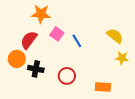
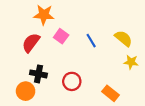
blue line: (77, 41) -> (91, 41), moved
orange circle: (17, 59) -> (26, 91), moved
orange rectangle: (103, 87) -> (111, 93), turned 35

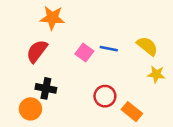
pink square: (61, 36) -> (84, 52), moved
blue line: (91, 41) -> (109, 49), turned -48
red circle: (72, 81) -> (105, 96), moved

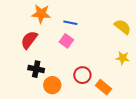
yellow semicircle: (147, 46) -> (123, 27), moved
blue line: (109, 49) -> (70, 23), moved
orange circle: (30, 109) -> (52, 85), moved

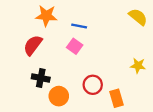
yellow semicircle: (123, 27) -> (138, 17), moved
orange rectangle: (104, 87) -> (117, 98), turned 35

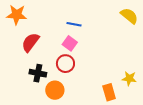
orange star: (46, 16) -> (17, 15), moved
yellow star: (138, 66) -> (129, 78), moved
red circle: (93, 85) -> (65, 64), moved

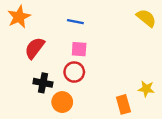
orange star: (17, 15) -> (19, 17), turned -30
blue line: (74, 24) -> (75, 22), moved
pink square: (70, 43) -> (79, 49), turned -32

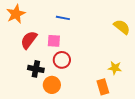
yellow semicircle: (146, 18) -> (122, 27), moved
pink square: (79, 49) -> (54, 41), moved
yellow star: (146, 89) -> (115, 68), moved

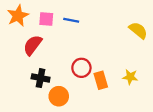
pink square: (54, 41) -> (46, 19), moved
red circle: (62, 60) -> (81, 68), moved
orange rectangle: (103, 87) -> (101, 80), moved

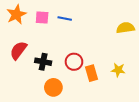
yellow semicircle: (138, 30) -> (125, 28), turned -48
red semicircle: (33, 45) -> (18, 50), moved
black cross: (41, 78) -> (43, 62), moved

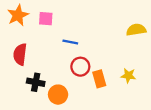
blue line: (65, 19) -> (70, 42), moved
red semicircle: (18, 50) -> (20, 54), turned -30
black cross: (43, 62) -> (36, 82), moved

